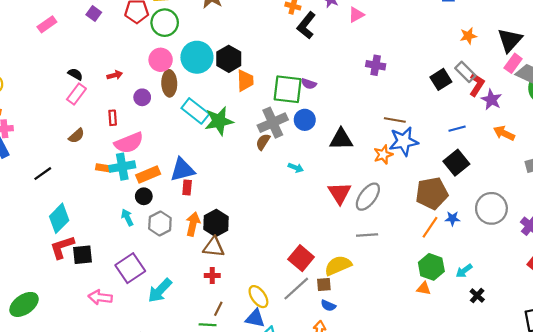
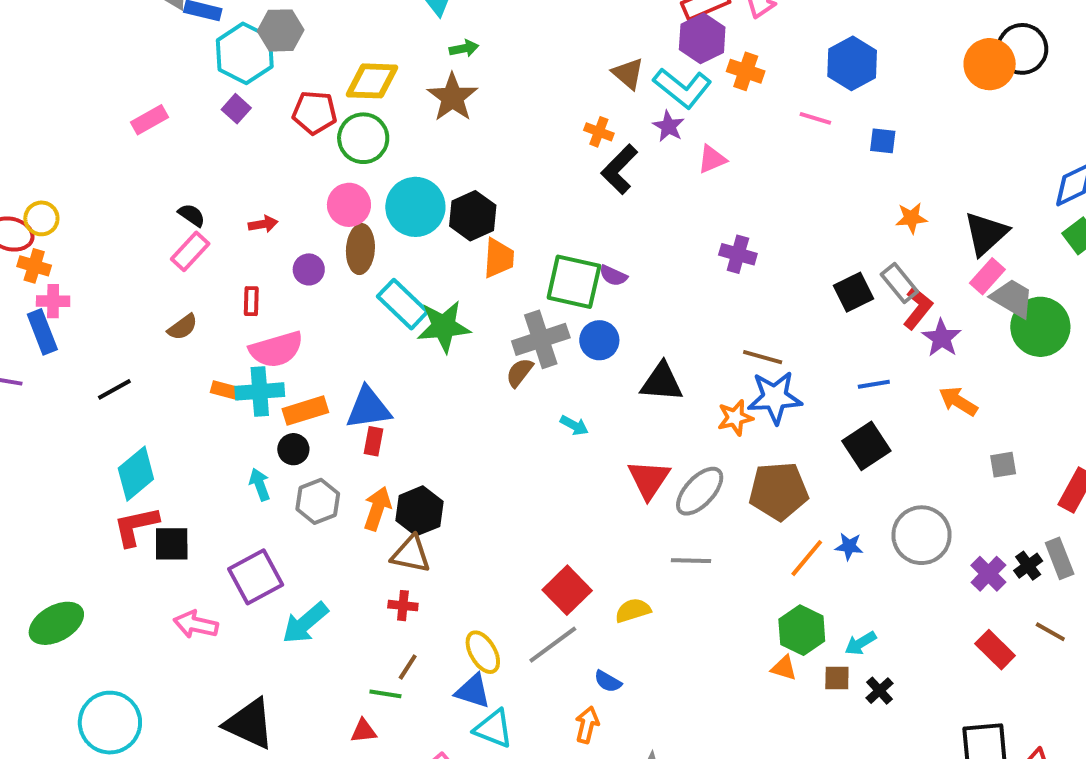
brown pentagon: (432, 193) -> (779, 491), moved
yellow semicircle: (338, 265) -> (633, 610), size x0.7
brown square: (324, 285) -> (837, 678), moved

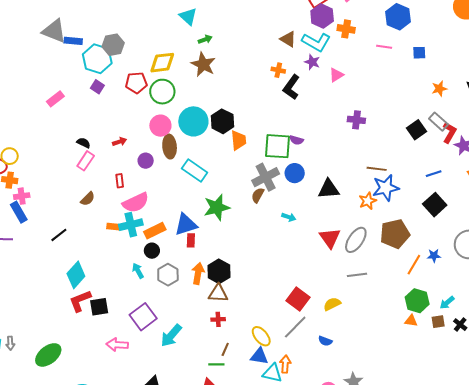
green star: (444, 327) -> (217, 207), moved
orange arrow: (587, 725) -> (285, 364), moved

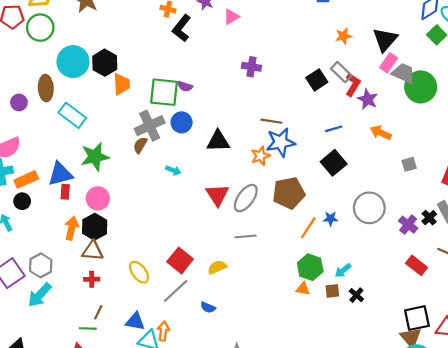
pink circle: (160, 126) -> (98, 198), moved
gray hexagon: (168, 275) -> (41, 265), moved
yellow ellipse: (261, 336) -> (139, 272), moved

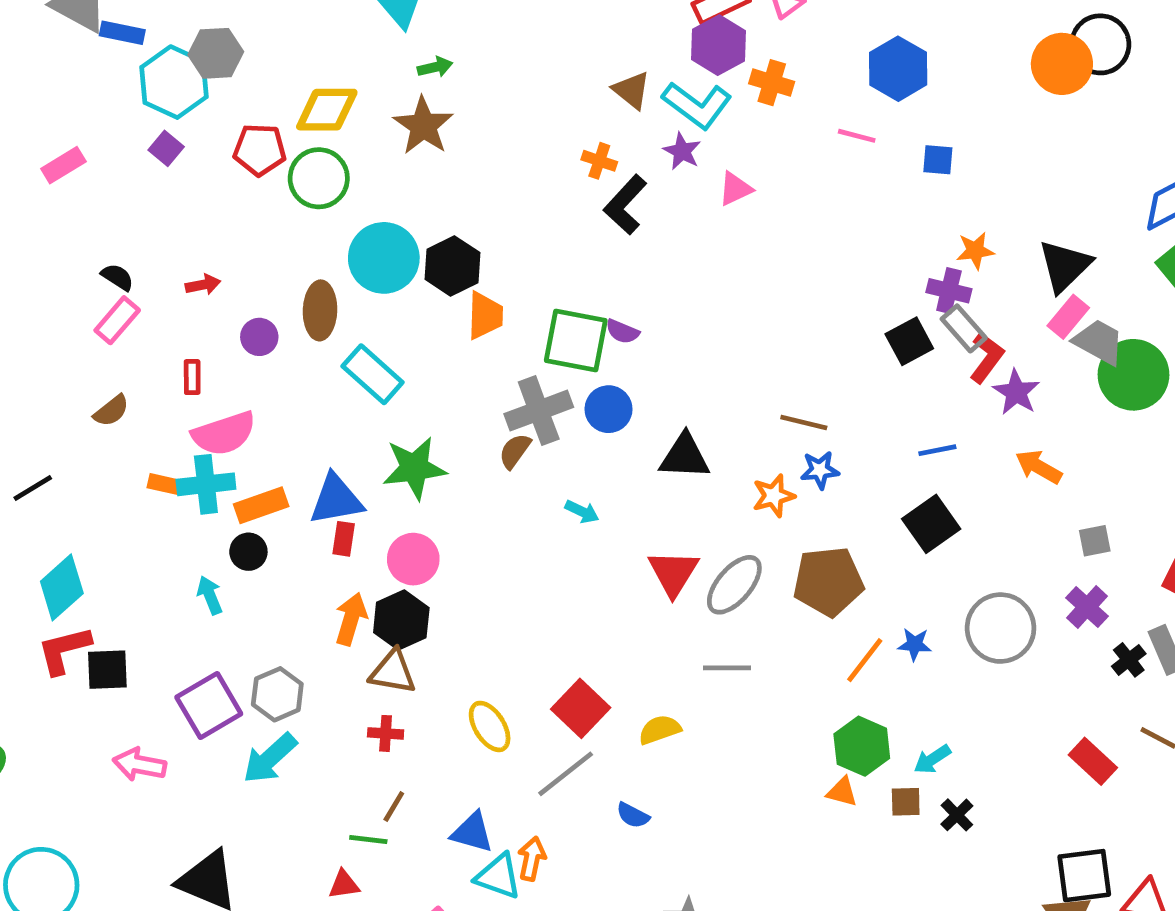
purple cross: (251, 67) -> (949, 291), moved
blue star: (281, 142) -> (820, 470), size x0.6
purple cross: (408, 225) -> (1087, 607), moved

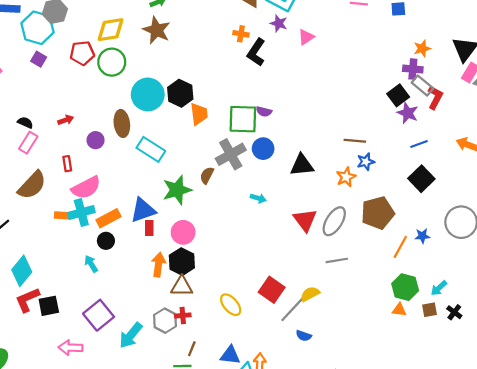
purple star: (1016, 392) -> (408, 113), moved
brown semicircle: (111, 411) -> (32, 185), size x1.8
brown semicircle: (515, 451) -> (207, 175), moved
gray hexagon: (277, 694) -> (165, 321), moved
gray line: (566, 774) -> (293, 309), moved

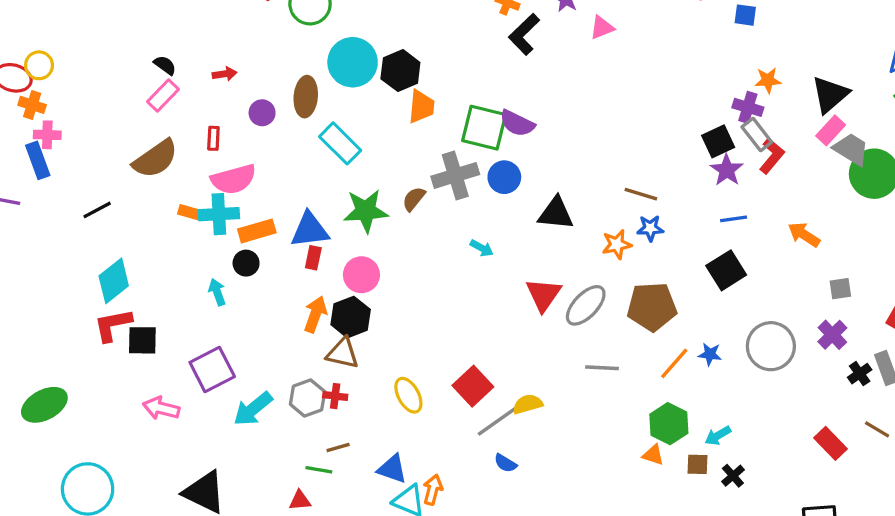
purple semicircle: (264, 112) -> (517, 123), size x1.5
gray line: (337, 260) -> (602, 368), moved
brown line: (192, 349) -> (338, 448), turned 40

